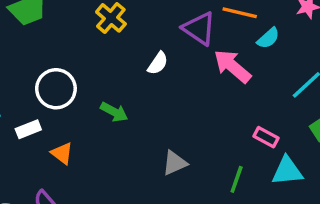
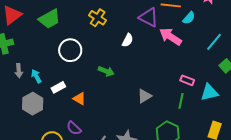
white circle: (56, 89) -> (70, 50), moved
pink rectangle: (266, 137) -> (187, 80), moved

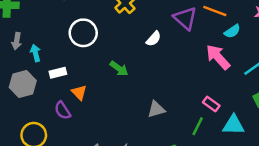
pink arrow: (170, 37) -> (218, 57), moved
purple semicircle: (74, 128) -> (63, 110), moved

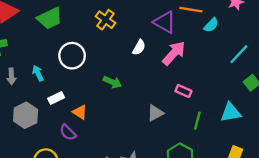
cyan arrow: (35, 53) -> (38, 73), moved
pink arrow: (218, 57) -> (174, 53), moved, turned 96
pink rectangle: (211, 104) -> (183, 91), moved

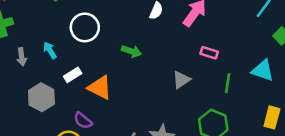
orange triangle: (80, 112) -> (100, 88), size x1.5
cyan triangle: (231, 112) -> (263, 70), turned 35
purple semicircle: (68, 132) -> (83, 121), moved

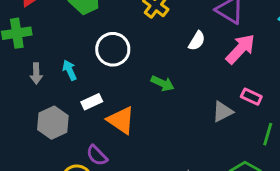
gray triangle: (181, 80) -> (222, 112), moved

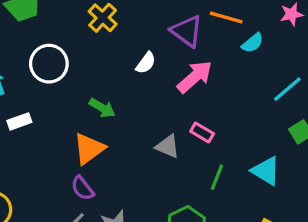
gray triangle: (222, 112) -> (168, 146), turned 45
orange triangle: (121, 120) -> (89, 149), moved, turned 44
purple semicircle: (97, 155) -> (83, 188), moved

